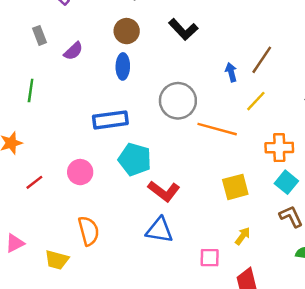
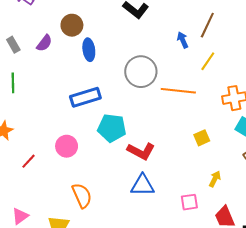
brown circle: (127, 31) -> (72, 25), moved
gray rectangle: (40, 35) -> (13, 45), moved
yellow square: (235, 187) -> (202, 138), size x0.7

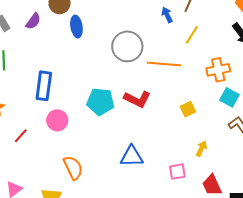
blue rectangle: (85, 97) -> (44, 86), moved, turned -64
red L-shape: (141, 151) -> (137, 99), moved

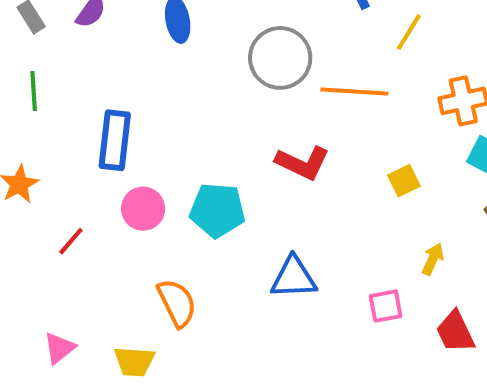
cyan pentagon: (100, 102) -> (217, 210), moved

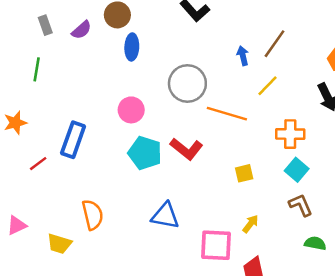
blue rectangle: (115, 140) -> (73, 140), moved
pink circle: (143, 209) -> (131, 110), moved
cyan pentagon: (217, 210) -> (145, 153), moved
pink square: (386, 306) -> (216, 245), size x1.6

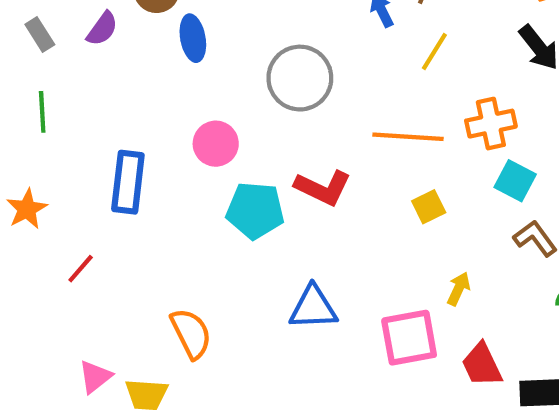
orange line: (227, 114) -> (408, 137), moved
blue rectangle: (73, 140) -> (128, 182), moved
pink triangle: (17, 225) -> (95, 377), moved

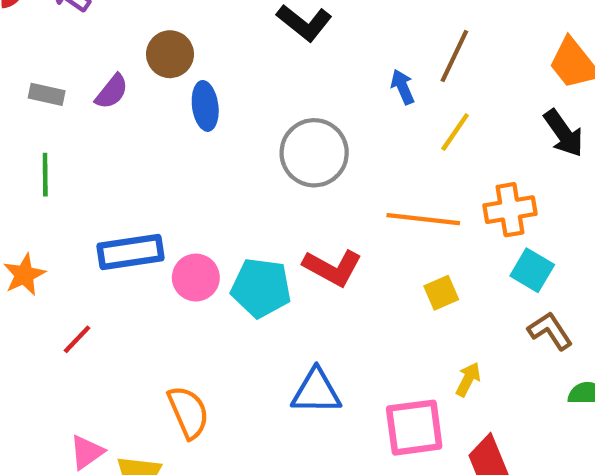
gray rectangle: (40, 34) -> (47, 94), turned -48
pink circle: (216, 144) -> (196, 278), moved
blue rectangle: (128, 182) -> (130, 252), turned 72

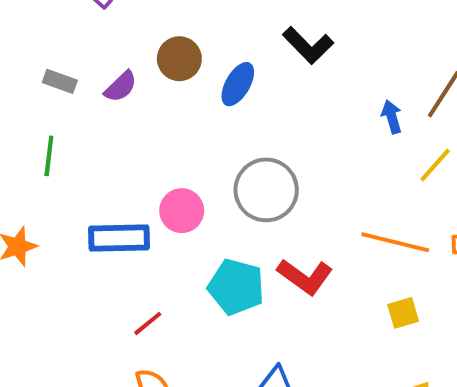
blue ellipse: (205, 106) -> (238, 84), moved, turned 30
gray circle: (314, 153) -> (266, 190), moved
pink circle: (196, 278) -> (182, 211), moved
red line: (77, 339) -> (148, 323), moved

